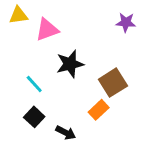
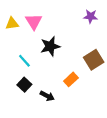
yellow triangle: (18, 15) -> (12, 24), moved
pink triangle: (47, 30) -> (34, 22), turned -42
brown square: (113, 83) -> (94, 60), moved

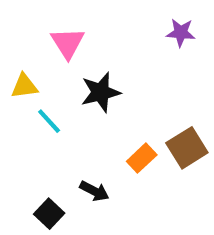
yellow triangle: (12, 24) -> (24, 86), moved
brown square: (94, 60) -> (187, 148), moved
black square: (24, 85) -> (49, 214), moved

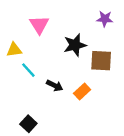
black star: (101, 92) -> (75, 45), moved
brown square: (187, 148) -> (101, 61), moved, turned 35
black arrow: (94, 191) -> (55, 86), moved

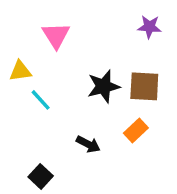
black star: (75, 45) -> (104, 86), moved
black arrow: (55, 86) -> (88, 144), moved
orange rectangle: (82, 92) -> (136, 131), moved

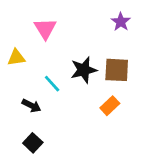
purple star: (149, 27) -> (121, 22), turned 30
cyan line: (41, 100) -> (52, 84), moved
black arrow: (88, 144) -> (31, 106), moved

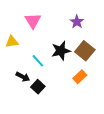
purple star: (121, 22) -> (77, 22), moved
brown square: (117, 70) -> (85, 51), turned 36
black square: (33, 143) -> (38, 87), moved

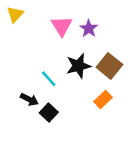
pink triangle: (33, 21) -> (62, 26), moved
purple star: (77, 22) -> (89, 28), moved
yellow triangle: (12, 42) -> (15, 14), moved, turned -40

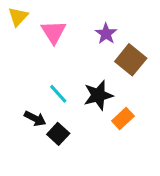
pink triangle: (62, 26) -> (54, 32), moved
black star: (78, 66) -> (98, 95), moved
brown square: (109, 66) -> (131, 60), moved

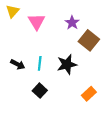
cyan line: (58, 94) -> (40, 63), turned 48
black arrow: (35, 118) -> (18, 64), moved
orange rectangle: (123, 118) -> (89, 94), moved

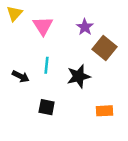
cyan line: (40, 63) -> (47, 65), moved
black square: (40, 91) -> (47, 107), turned -32
orange rectangle: (89, 94) -> (104, 111), turned 40

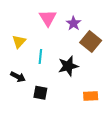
yellow triangle: (15, 13) -> (19, 41), moved
pink triangle: (43, 26) -> (48, 18), moved
black arrow: (21, 76) -> (18, 77), moved

